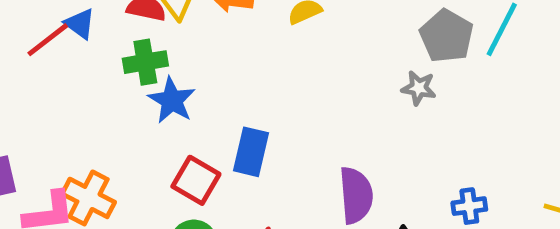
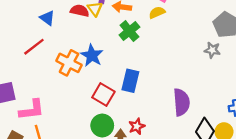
red line: (48, 40) -> (34, 47), moved
green cross: (145, 62) -> (129, 31), moved, turned -30
orange cross: (88, 198) -> (69, 63), moved

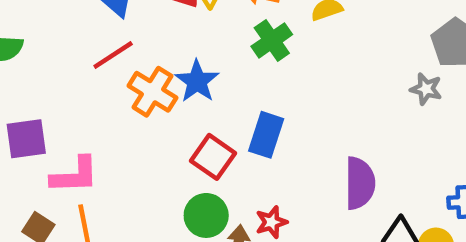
red line: (34, 47) -> (113, 55), moved

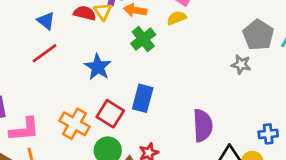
orange cross: (152, 92) -> (74, 124), moved

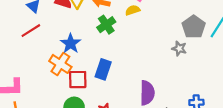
red square: (110, 114) -> (78, 80), turned -36
orange cross: (74, 124) -> (60, 64), moved

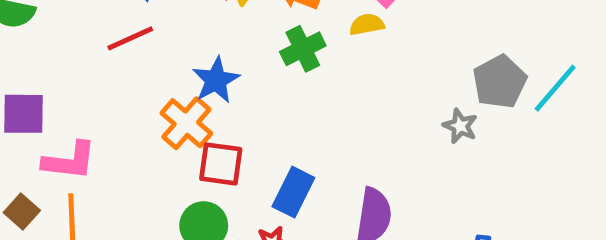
blue rectangle: (103, 69) -> (293, 192), moved

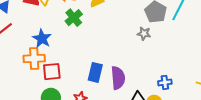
orange cross: (186, 123) -> (34, 58), turned -30
blue rectangle: (293, 192) -> (95, 72), moved

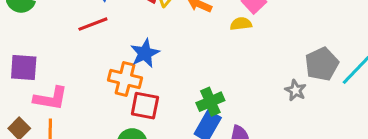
green cross: (74, 18) -> (210, 102), moved

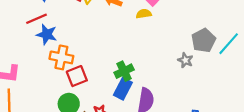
blue star: (145, 53) -> (47, 34), moved, turned -30
red square: (145, 106) -> (77, 76), turned -30

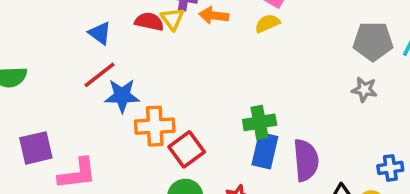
gray pentagon: (204, 40) -> (373, 41), turned -30
gray star: (185, 60) -> (364, 90), moved
green cross: (124, 71) -> (260, 122), turned 30

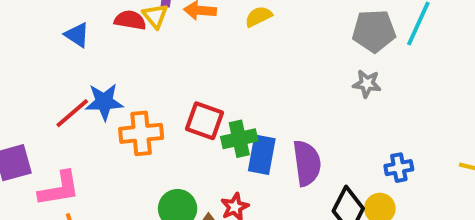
red line: (100, 75) -> (72, 113), moved
green cross: (260, 122) -> (239, 139), moved
red square: (187, 149) -> (204, 121), moved, turned -32

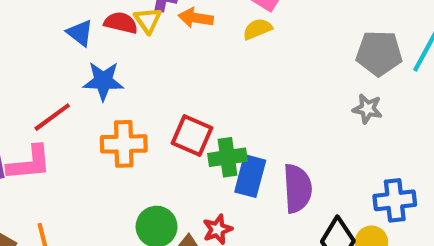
blue triangle: (77, 35) -> (80, 33), moved
blue star: (104, 102) -> (103, 81), moved
blue cross: (399, 168) -> (395, 200), size x1.4
pink L-shape: (59, 189) -> (29, 163), moved

